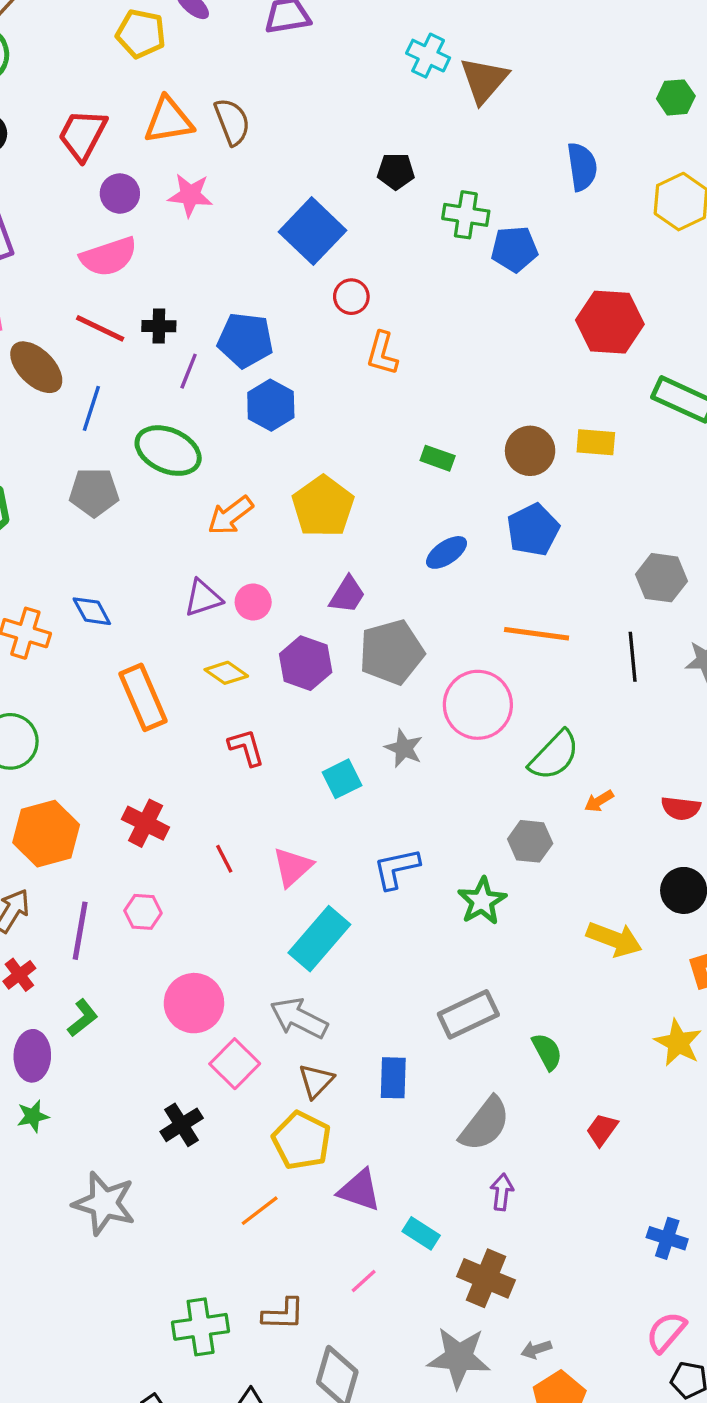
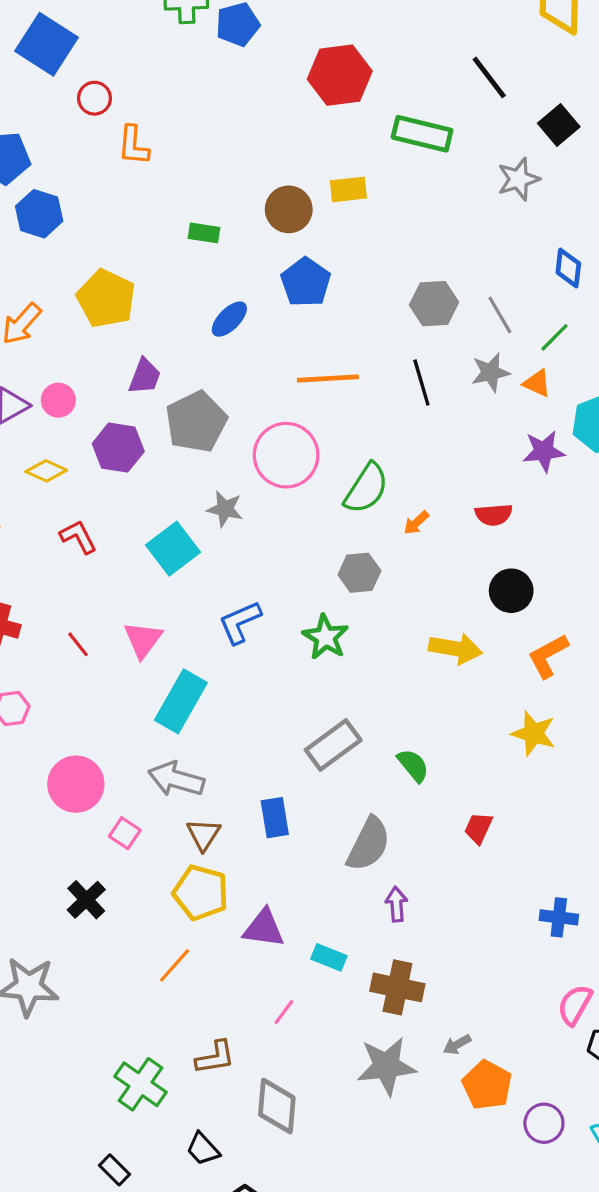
cyan square: (342, 779) -> (173, 549), size x1.4
pink square: (235, 1064) -> (125, 833), size x0.7
green cross: (201, 1327) -> (140, 1084), turned -36

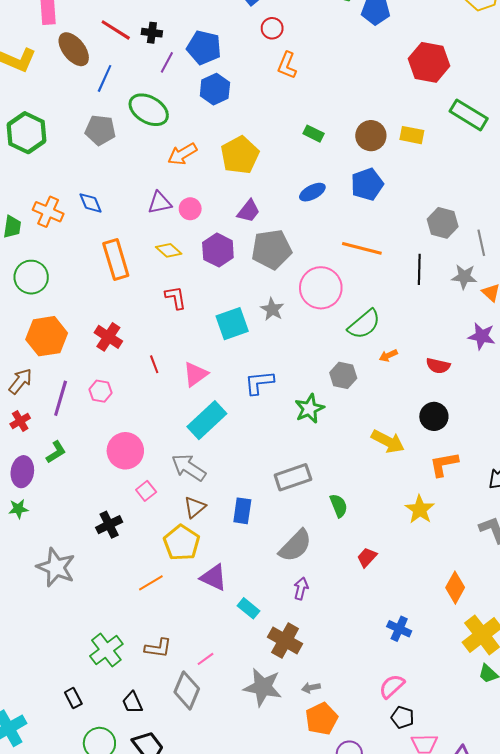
pink line: (284, 1012) -> (206, 659), moved

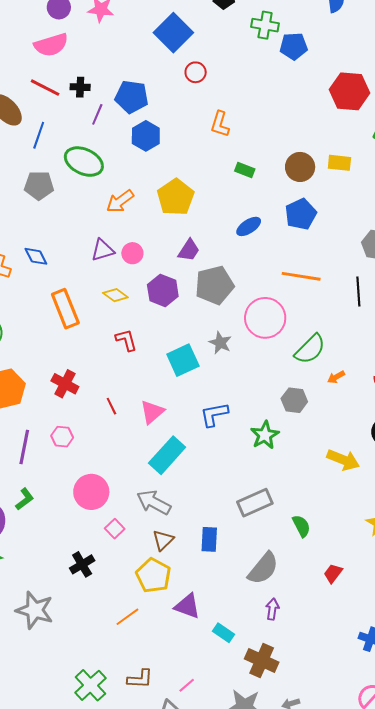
orange L-shape: (287, 65) -> (220, 124), moved

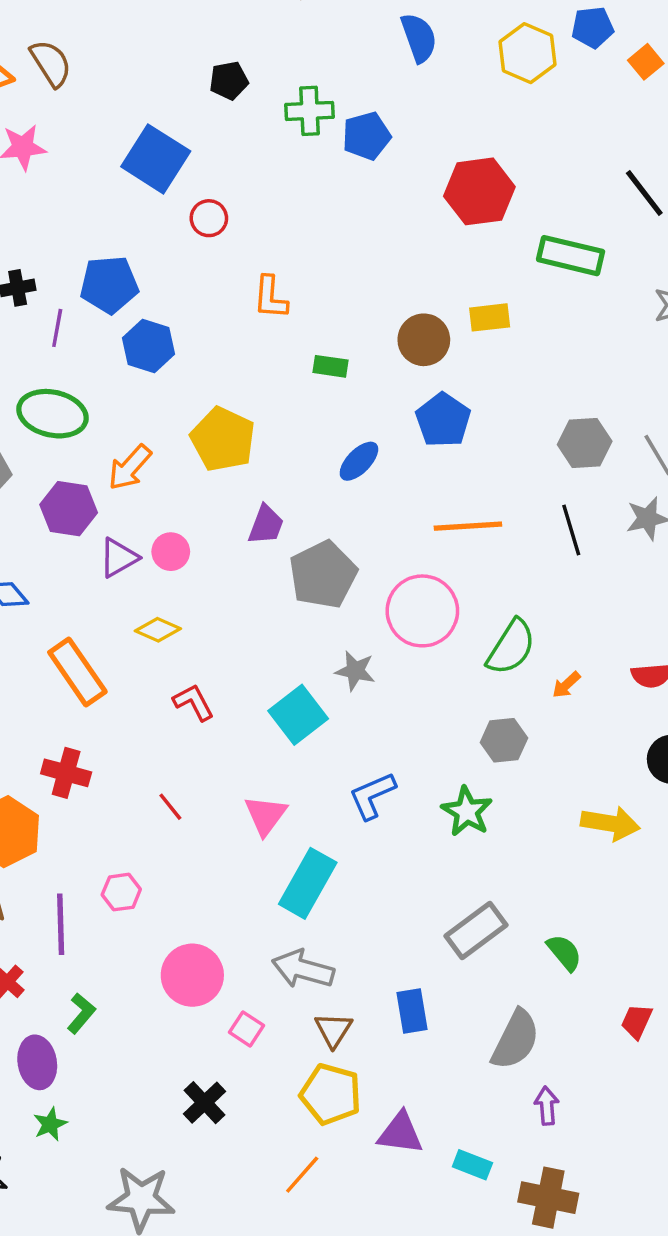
purple hexagon: (163, 290) -> (69, 509), moved
red cross: (65, 384) -> (66, 773), moved
red line: (111, 406) -> (170, 807), moved

